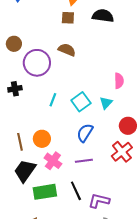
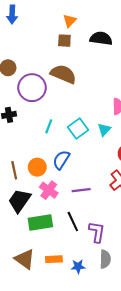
brown semicircle: (67, 50) -> (63, 74), size x1.4
blue semicircle: (85, 133) -> (61, 160), moved
purple L-shape: (99, 201) -> (97, 232), turned 85

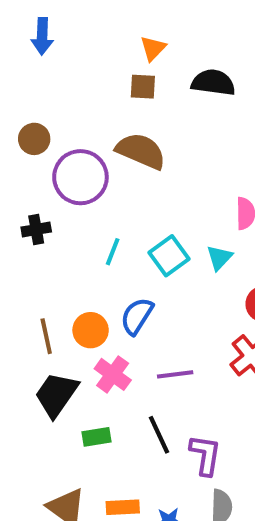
green rectangle: (40, 223) -> (97, 437), size x0.6

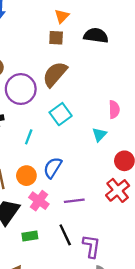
brown semicircle: (141, 151) -> (55, 74), turned -72
cyan line: (113, 252) -> (29, 137), moved
cyan square: (169, 256) -> (61, 114), moved

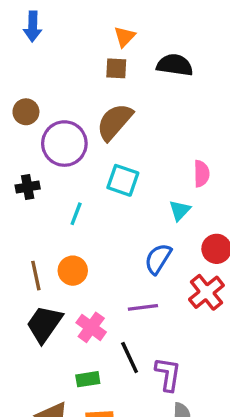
cyan square: (61, 114) -> (123, 180), turned -35
blue semicircle: (53, 168) -> (158, 259), moved
pink cross: (39, 201) -> (91, 327), moved
green rectangle: (30, 236) -> (88, 379), moved

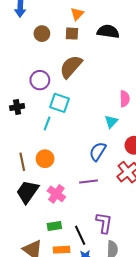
brown circle: (26, 112) -> (42, 34), moved
purple circle: (64, 144) -> (40, 80), size x0.7
cyan square: (123, 180) -> (59, 103), moved
black line: (130, 357) -> (80, 235), moved

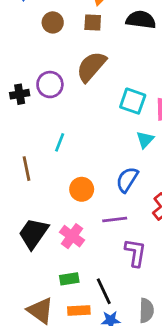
cyan square: (59, 103) -> (133, 101), moved
black cross: (17, 107) -> (20, 94), moved
orange circle: (45, 159) -> (82, 189), moved
brown line: (22, 162) -> (27, 169), moved
purple L-shape: (104, 223) -> (135, 253), moved

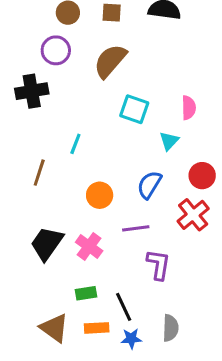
purple circle: (50, 85) -> (56, 50), moved
black cross: (20, 94) -> (32, 91), size x1.5
cyan square: (133, 101) -> (134, 109), moved
brown line: (27, 169) -> (39, 173), turned 30

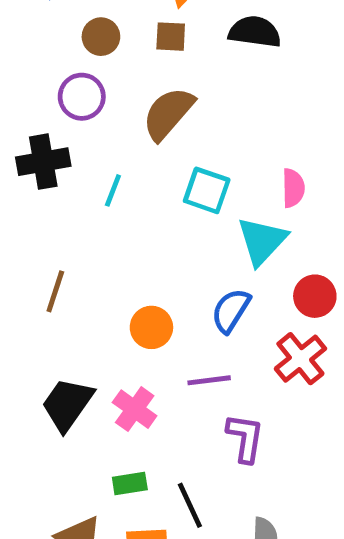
cyan triangle: (169, 141) -> (262, 241), size x1.6
cyan line: (75, 144) -> (113, 190), moved

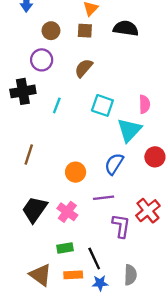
brown semicircle: (168, 114) -> (84, 68), size x0.7
red cross: (300, 359) -> (148, 211), moved

